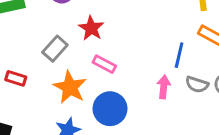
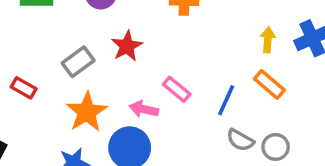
pink rectangle: (104, 64) -> (177, 89), moved
pink arrow: (164, 87) -> (144, 109), moved, turned -95

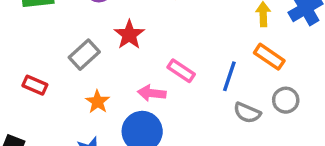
orange star: (87, 112) -> (97, 102), size x0.6
gray circle: (276, 147) -> (286, 100), moved

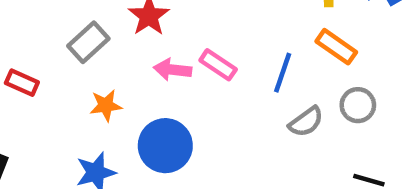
pink arrow: (152, 93) -> (172, 70), moved
orange star: (97, 102) -> (106, 105), turned 30
gray semicircle: (247, 113) -> (306, 122), turned -60

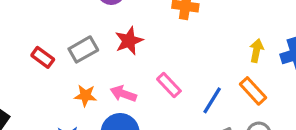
pink arrow: (172, 70) -> (123, 94), moved
red rectangle: (22, 83) -> (43, 57), moved

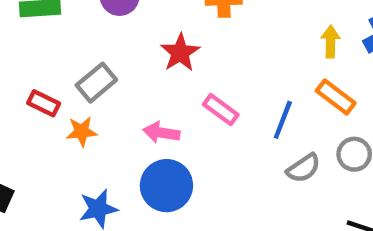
red star: (129, 41) -> (180, 53), moved
orange star: (85, 96) -> (82, 131), moved

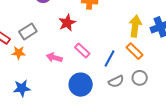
yellow arrow: (330, 42) -> (135, 26), size x1.5
blue circle: (166, 186) -> (81, 85), moved

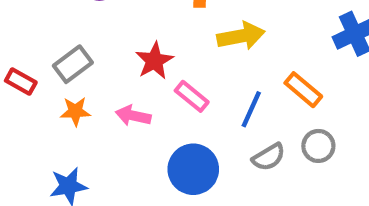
red star: (67, 23) -> (154, 61), moved
yellow arrow: (135, 26) -> (241, 36), moved, turned 75
orange star: (19, 53) -> (75, 111), moved

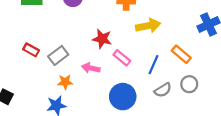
red star: (154, 61) -> (102, 39), turned -30
gray rectangle: (73, 64) -> (58, 55), moved
orange star: (75, 111) -> (65, 82), moved

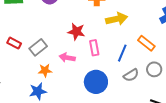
pink rectangle: (122, 58) -> (94, 48), turned 42

